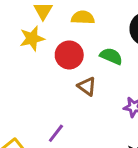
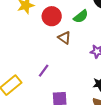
green semicircle: (111, 56) -> (81, 16), turned 119

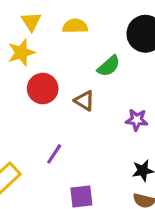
red circle: (52, 16) -> (43, 89), moved

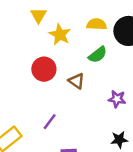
yellow semicircle: (75, 26) -> (97, 24), moved
yellow star: (21, 52) -> (60, 35), moved, turned -30

